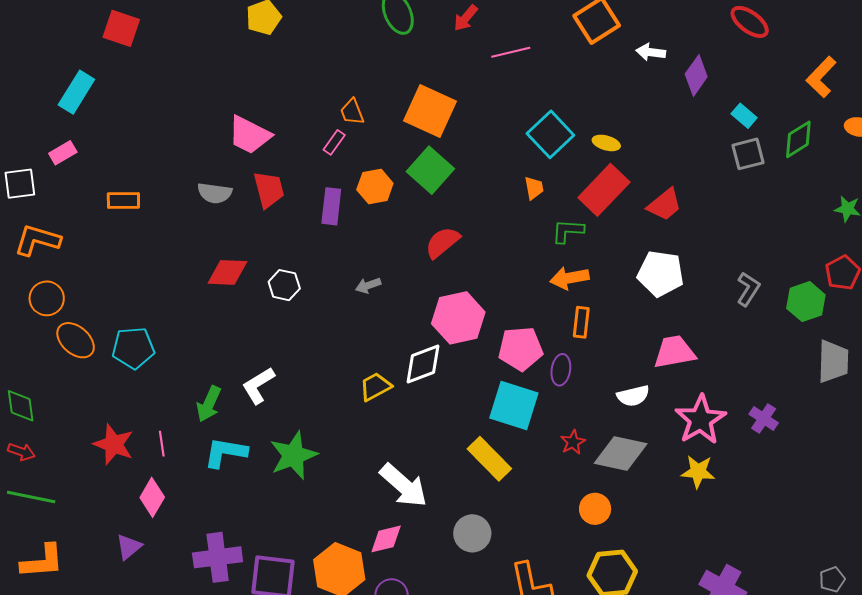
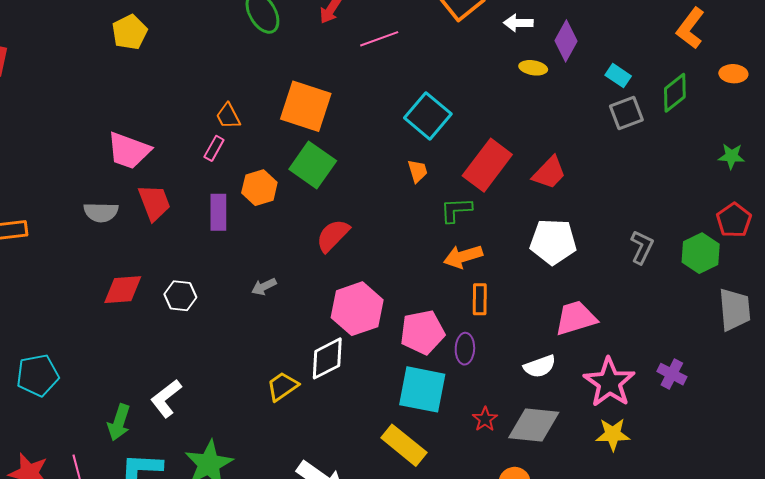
yellow ellipse: (606, 143) -> (533, 68), moved

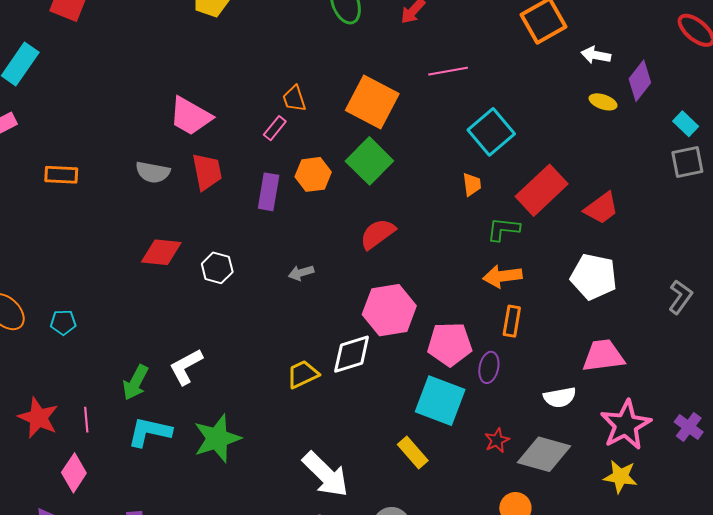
pink line: (379, 39) -> (448, 71), moved
cyan pentagon: (38, 375) -> (63, 322), size x0.6
yellow rectangle: (404, 445) -> (413, 452), size x0.7

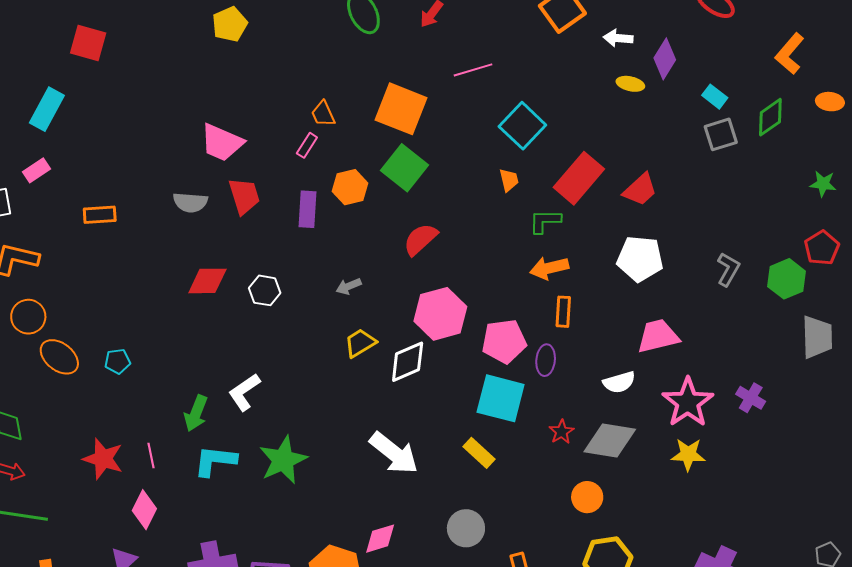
yellow trapezoid: (303, 374) -> (360, 343), moved
white arrow: (326, 474) -> (394, 453), moved

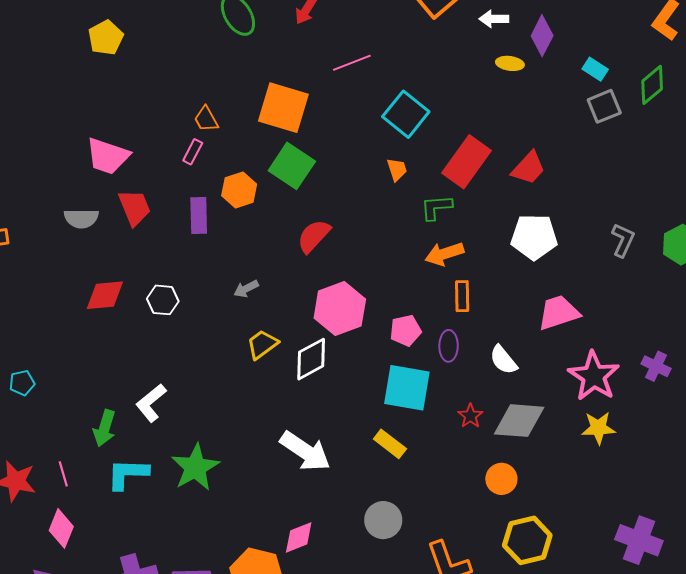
pink pentagon: (504, 341) -> (406, 330), size x0.7
white semicircle: (619, 382) -> (503, 360), moved, turned 72

